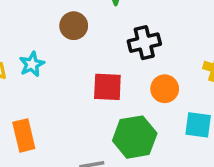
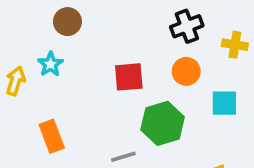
brown circle: (74, 26) -> (67, 22), moved
black cross: (144, 43) -> (187, 26), moved

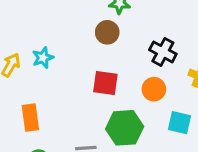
brown circle: (67, 22) -> (107, 32), moved
black cross: (187, 26) -> (163, 52), turned 36

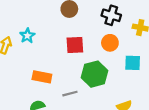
orange rectangle: (30, 118) -> (42, 77), moved, turned -60

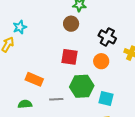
cyan star: (27, 36) -> (20, 27), moved
cyan square: (133, 63) -> (106, 99), moved

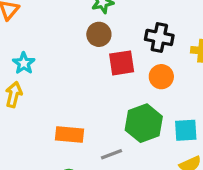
red square: (69, 57) -> (122, 63), moved

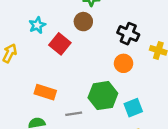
cyan star: (24, 63) -> (37, 25), moved
red square: (122, 63) -> (60, 44), moved, turned 35
cyan square: (186, 130) -> (133, 108), turned -30

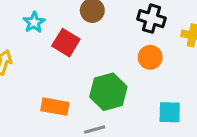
green hexagon: (103, 96) -> (108, 92), moved
cyan square: (133, 108) -> (170, 112), turned 30

